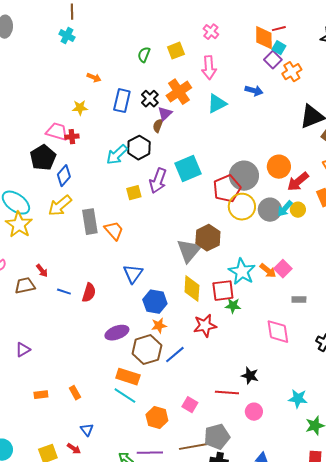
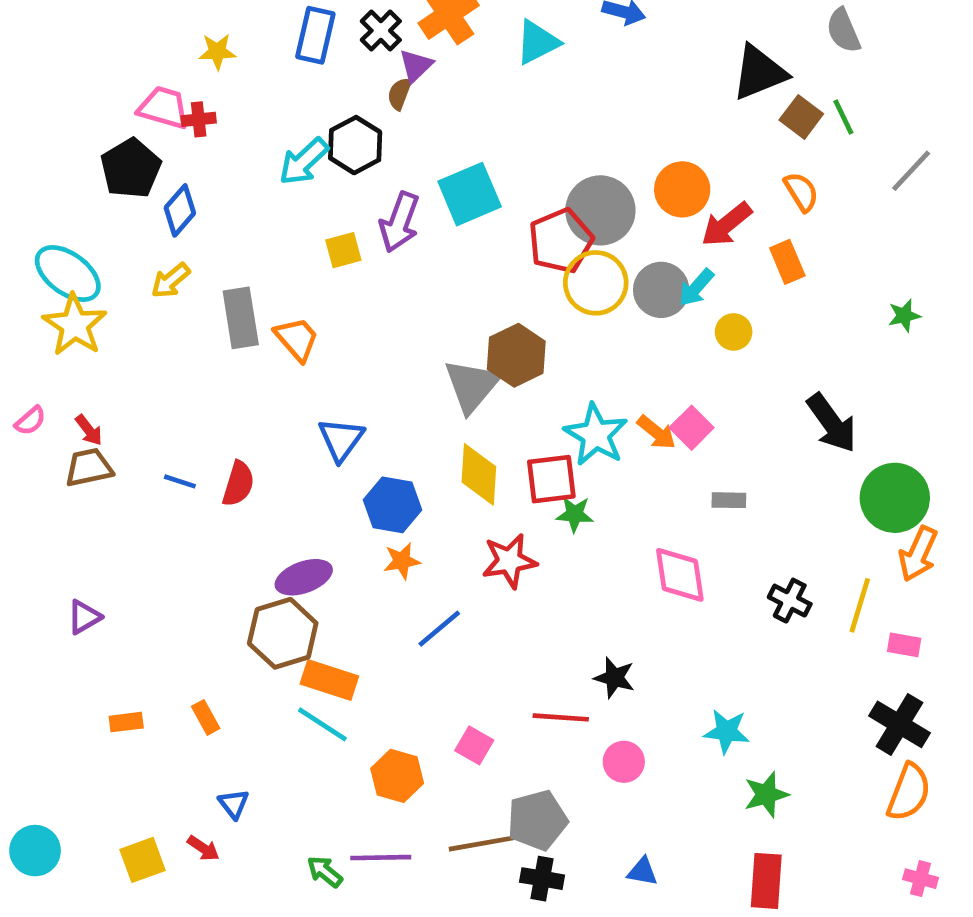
yellow arrow: (60, 206) -> (171, 281), size x0.7
yellow circle: (298, 210) -> (734, 332), moved
red arrow: (42, 271) -> (89, 430), moved
brown hexagon: (147, 350) -> (283, 633), moved

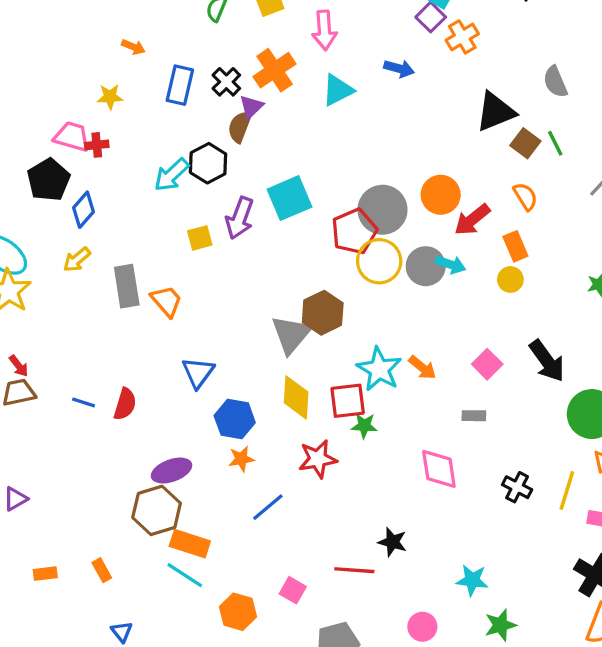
brown semicircle: (399, 94) -> (240, 127), size x1.4
cyan arrow: (696, 288) -> (451, 265), turned -112
yellow circle: (734, 332) -> (510, 279), moved
pink square: (692, 428) -> (487, 364), moved
pink circle: (624, 762) -> (422, 627), moved

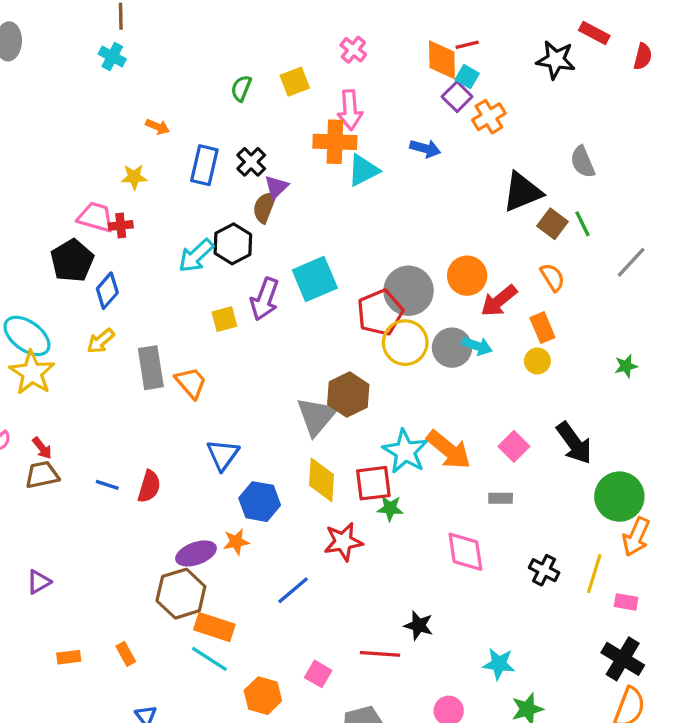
orange cross: (275, 70) -> (335, 142), moved, turned 36
orange arrow: (422, 368) -> (449, 450), size x1.6
orange star: (241, 459) -> (236, 542), moved

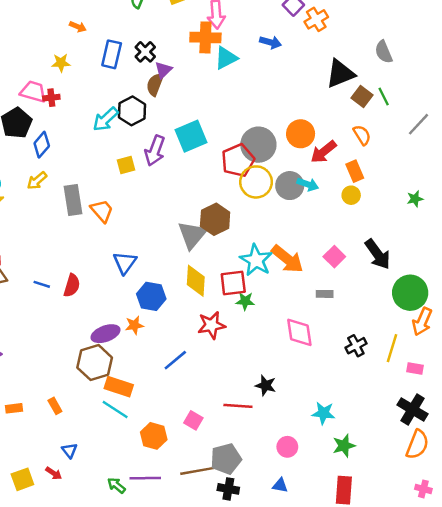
black cross: (544, 570) -> (356, 346), turned 35

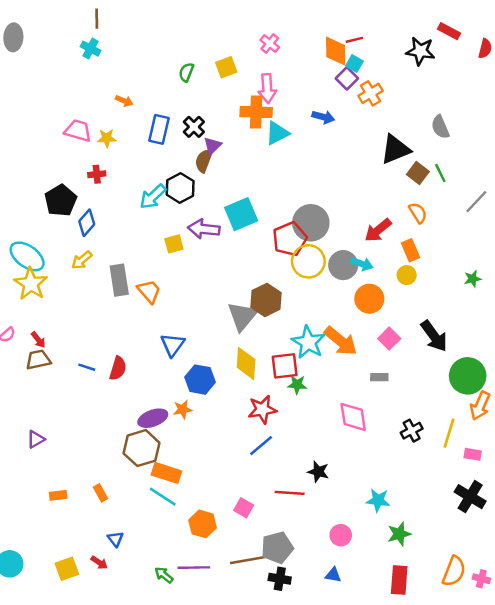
pink trapezoid: (33, 92) -> (78, 131), moved
orange circle: (301, 134) -> (369, 299), moved
purple arrow: (155, 151) -> (204, 229), turned 76
blue line: (175, 360) -> (261, 446), moved
orange semicircle: (417, 444) -> (454, 571), moved

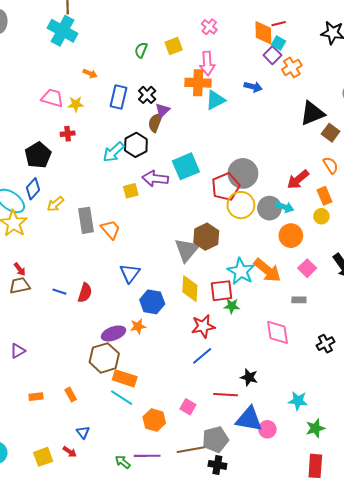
cyan cross: (91, 49) -> (63, 31), size x1.8
blue diamond: (87, 223) -> (33, 189), moved
blue triangle: (333, 575) -> (249, 419), moved, size x2.0

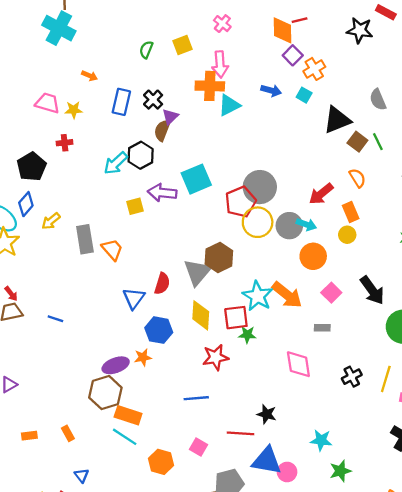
cyan square: (279, 43) -> (304, 95), moved
red semicircle: (85, 293) -> (162, 284), moved
blue line: (202, 356) -> (196, 398), moved, turned 35

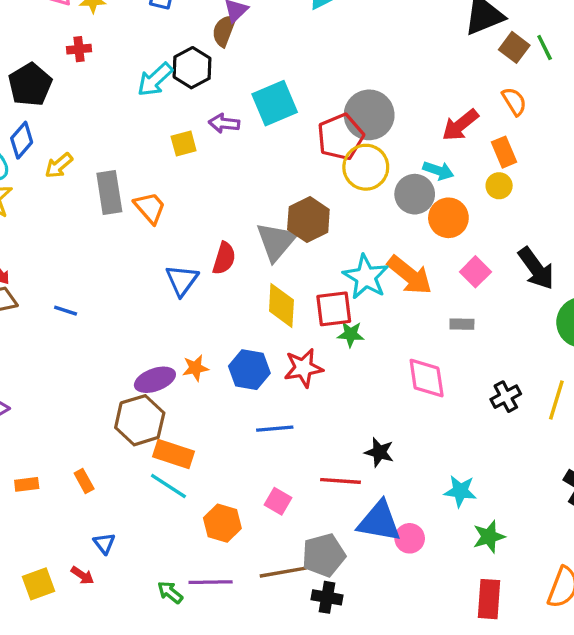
purple arrow: (162, 193) -> (224, 123), size x0.7
gray circle: (289, 226) -> (415, 194), moved
blue hexagon: (159, 330) -> (249, 370), moved

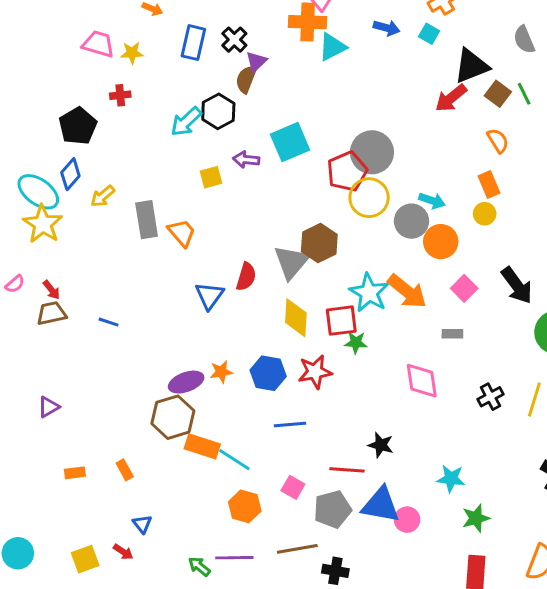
red arrow: (460, 125) -> (451, 98), moved
cyan line: (168, 486) -> (234, 460), moved
gray pentagon: (324, 555) -> (332, 509), moved

